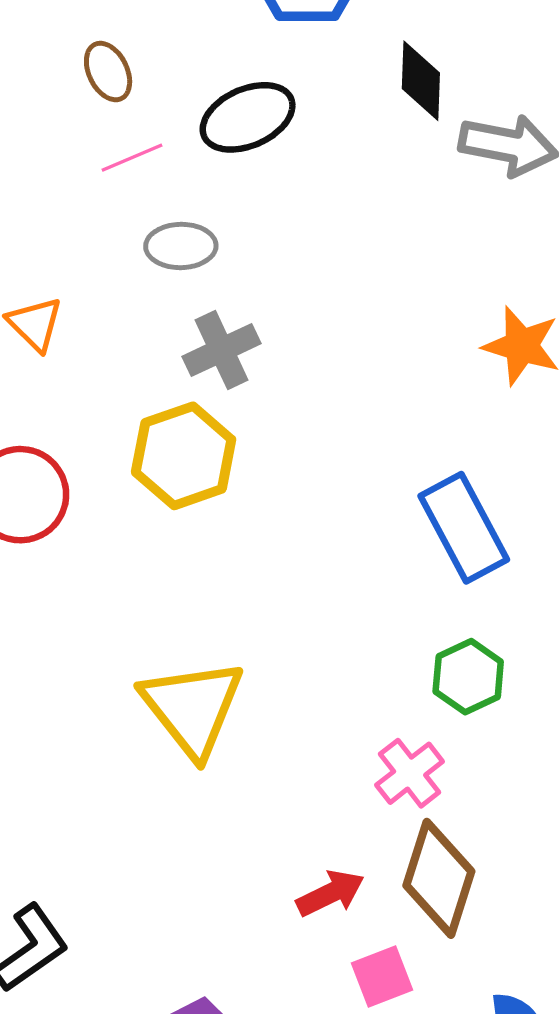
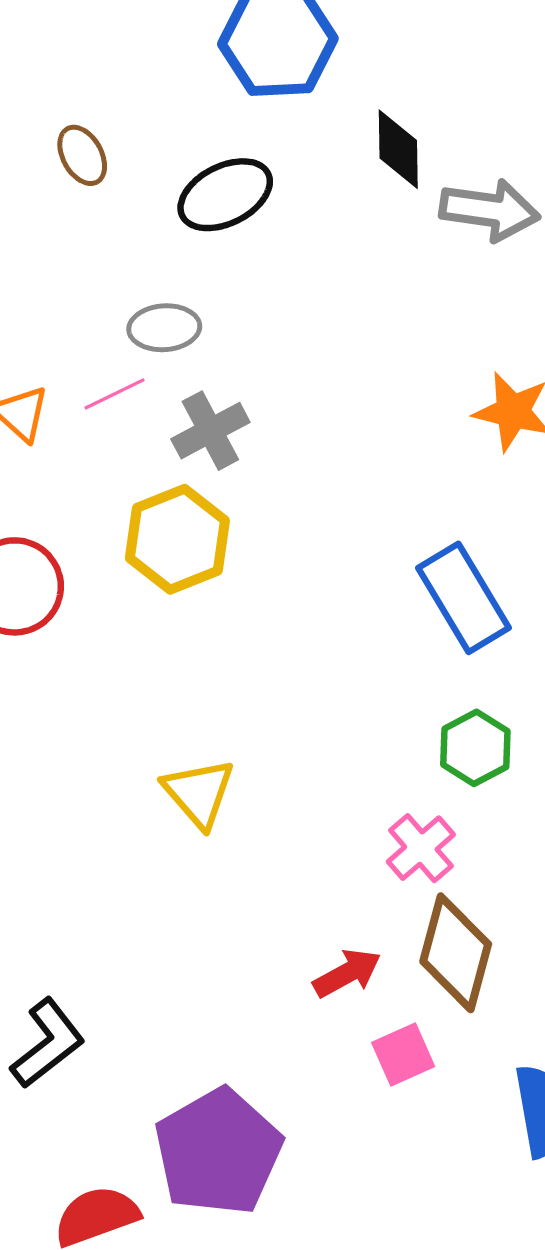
pink line: (132, 158) -> (115, 394), moved
yellow triangle: (192, 708) -> (199, 793), size x0.7

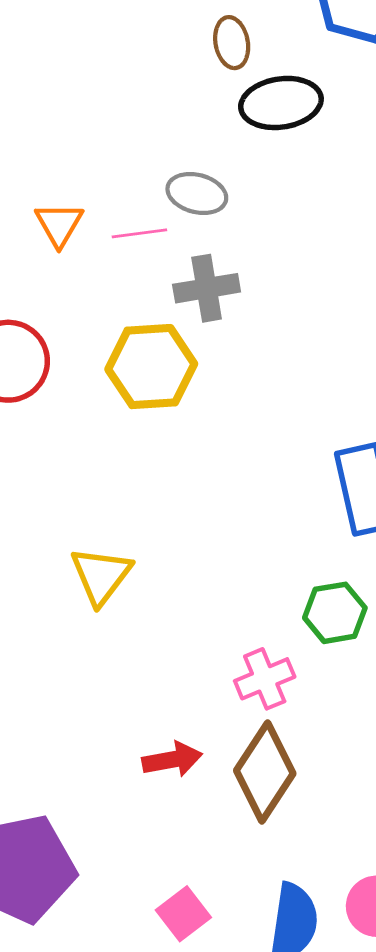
brown ellipse: (82, 155) -> (232, 43), moved
pink square: (403, 1054) -> (183, 914), moved, turned -32

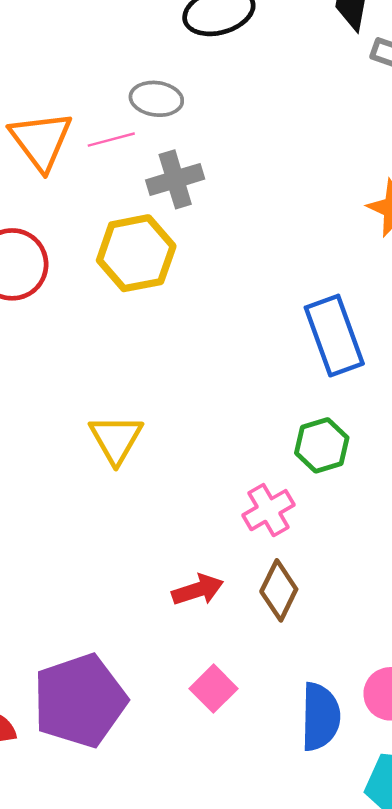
orange triangle: (59, 224) -> (41, 141), size x1.5
brown diamond: (265, 772) -> (279, 590), size x0.7
pink square: (183, 914) -> (213, 689), moved

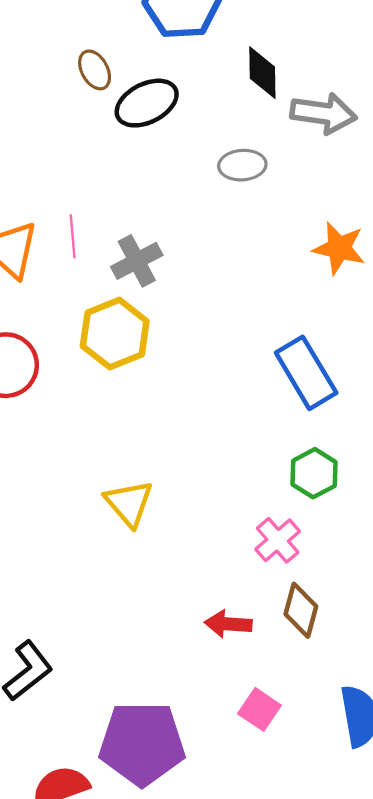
gray ellipse: (156, 99) -> (242, 165), moved
pink line: (111, 140) -> (73, 236), turned -69
red arrow: (198, 590) -> (228, 624), turned -147
purple pentagon: (80, 701) -> (142, 743), turned 30

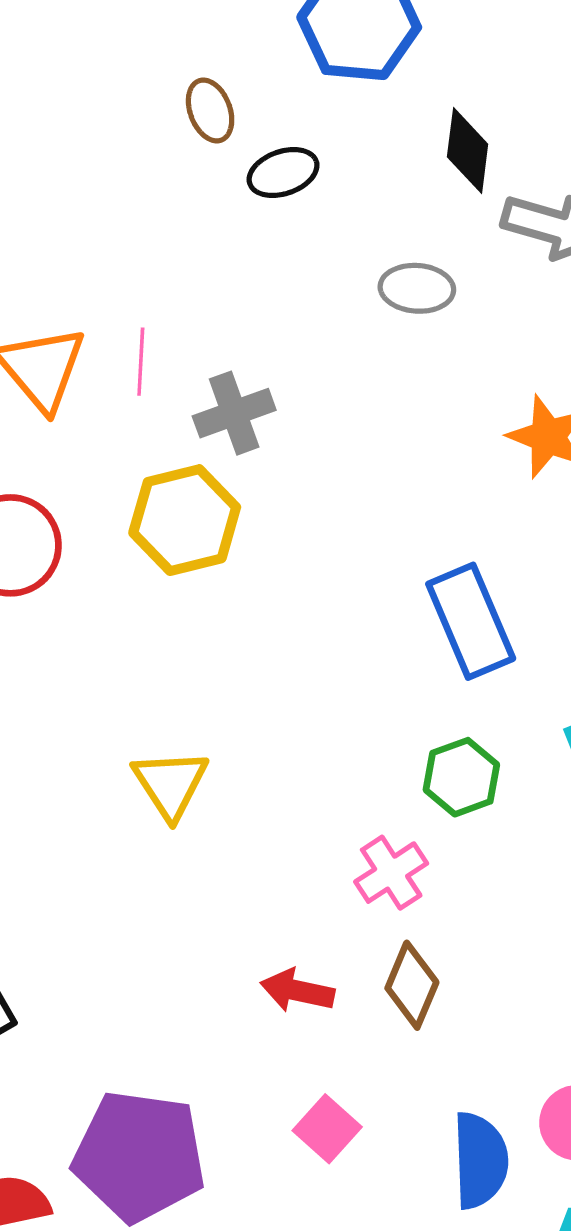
black ellipse: (147, 103) -> (283, 173), size x0.7

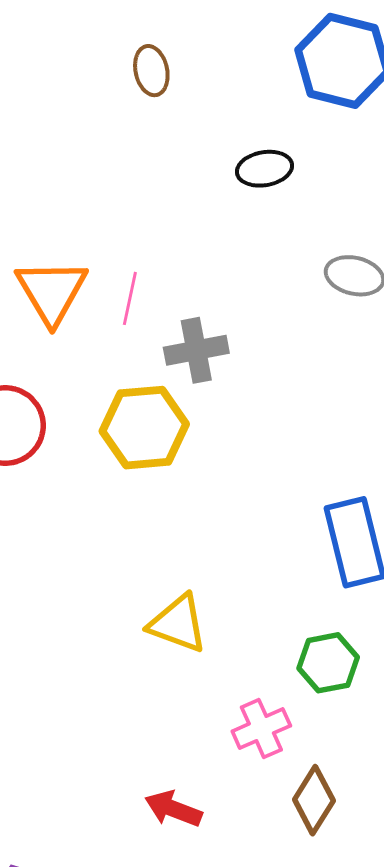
brown ellipse: (210, 110) -> (151, 71), moved
yellow triangle: (170, 784) -> (178, 624), moved, turned -46
brown diamond: (412, 985) -> (314, 800), moved

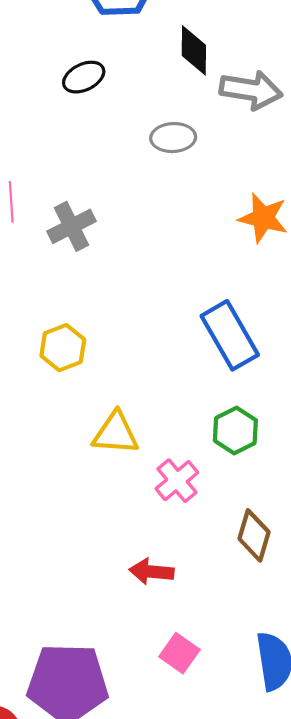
yellow hexagon: (144, 428) -> (63, 348), moved, size x0.7
pink cross: (261, 728) -> (177, 481), moved

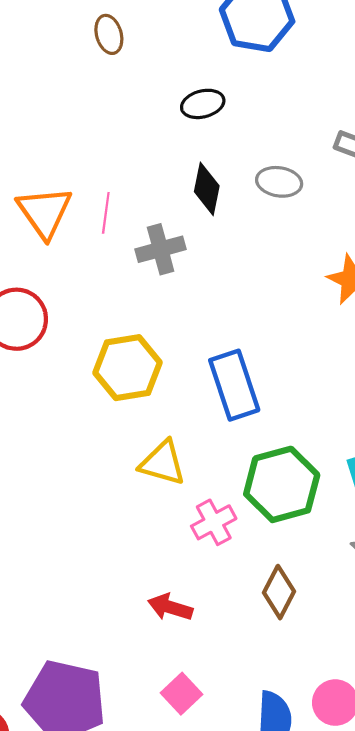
black diamond: (194, 50) -> (207, 189), moved
blue rectangle: (230, 335) -> (234, 385), moved
yellow hexagon: (63, 348) -> (128, 368), size x1.4
green hexagon: (235, 430) -> (282, 484), size x1.6

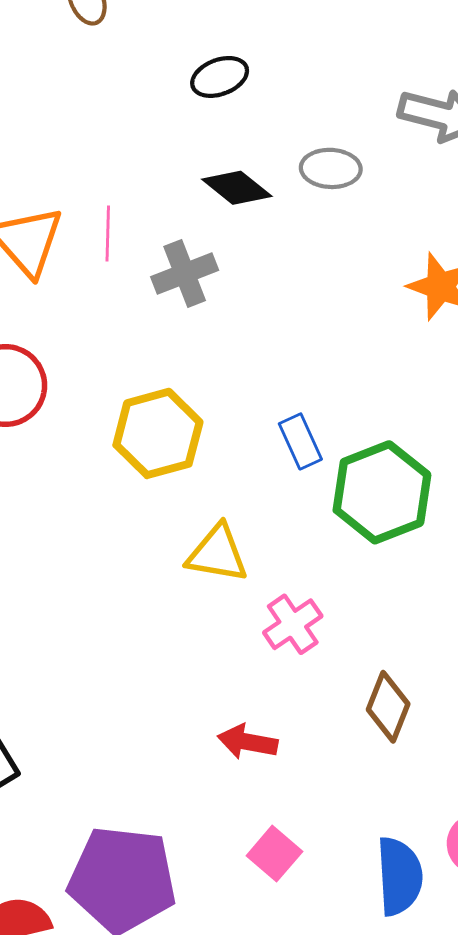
black diamond: (207, 189) -> (237, 188), turned -57
blue rectangle: (234, 385) -> (300, 441), size x0.6
green hexagon: (282, 484) -> (382, 492), moved

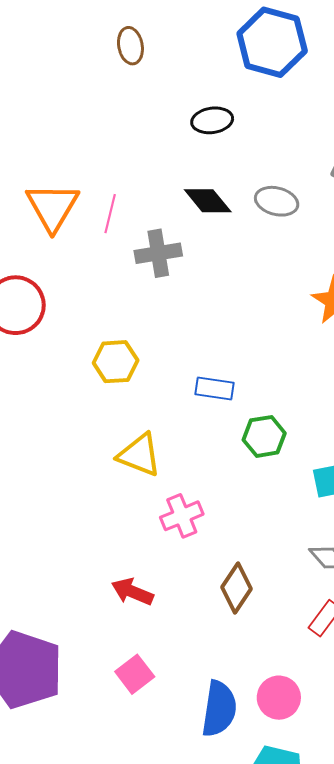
yellow hexagon: (158, 433) -> (116, 362), size x0.7
blue rectangle: (300, 441) -> (214, 389), turned -69
green hexagon: (382, 492) -> (264, 436), size x0.6

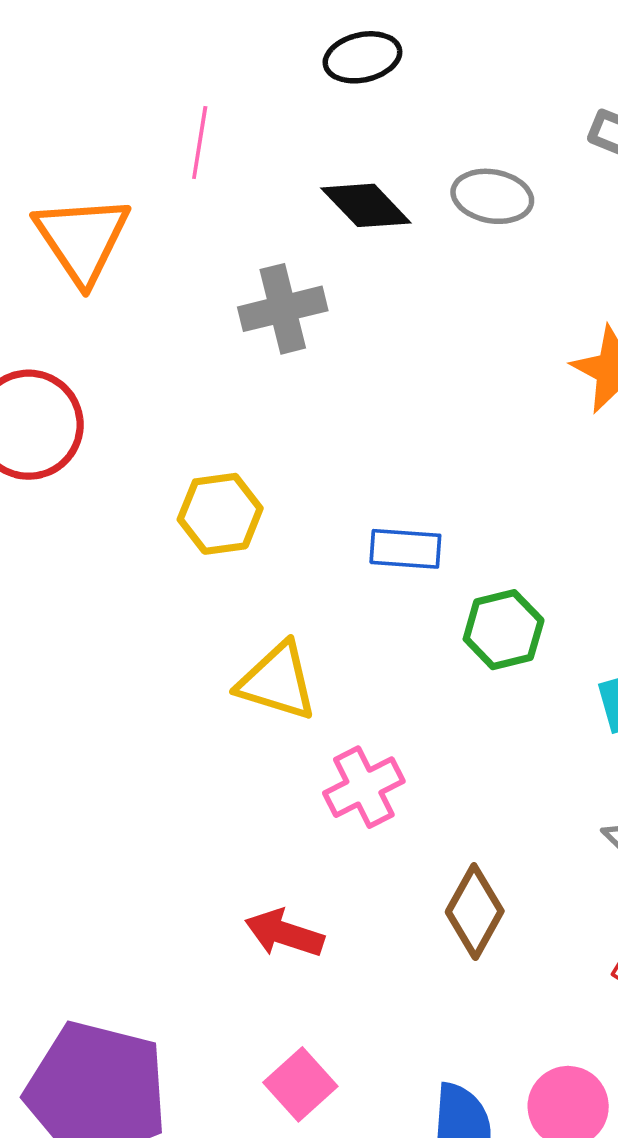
pink line: (110, 214) -> (200, 143), moved

